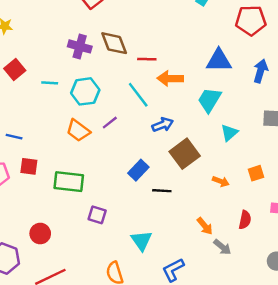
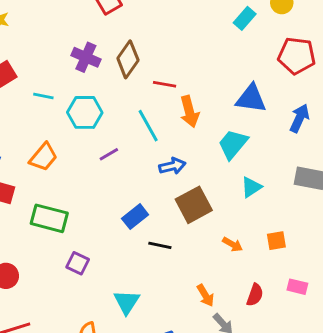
brown diamond: (114, 43) -> (128, 59), turned 48
orange arrow: (170, 78) -> (189, 112), turned -115
orange trapezoid: (78, 130) -> (43, 157), moved, turned -95

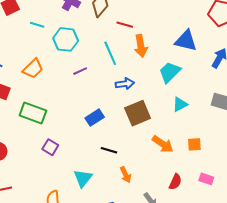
orange arrow: (233, 244) -> (163, 144), size x1.5
black line: (160, 245) -> (109, 150), moved
orange arrow: (205, 295) -> (126, 175), moved

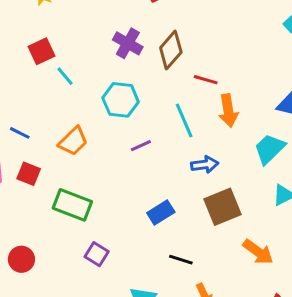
cyan line: (37, 25) -> (65, 76), moved, turned 32

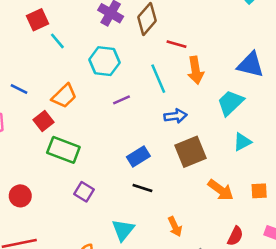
red square: (29, 174) -> (44, 121), moved, turned 30
black line: (181, 260) -> (142, 188), moved

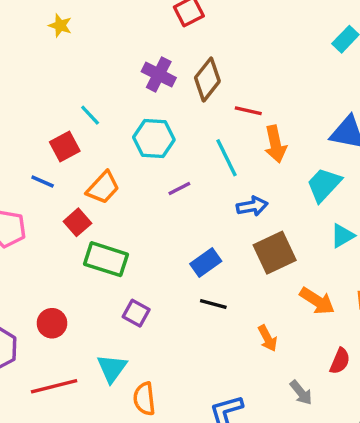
red square: (38, 20) -> (65, 146), moved
orange arrow: (175, 227) -> (268, 338), moved
cyan triangle: (123, 230) -> (112, 368), moved

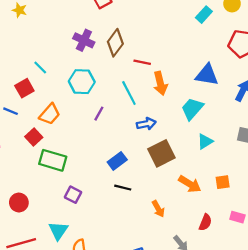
purple line: (179, 189) -> (99, 114), turned -32

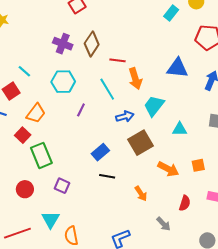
cyan trapezoid: (192, 109) -> (154, 106), moved
cyan triangle: (205, 141) -> (180, 129), turned 35
green rectangle: (53, 160) -> (41, 155), turned 55
red circle: (19, 203) -> (25, 189), moved

